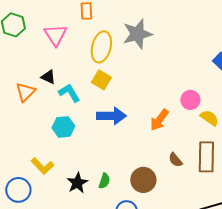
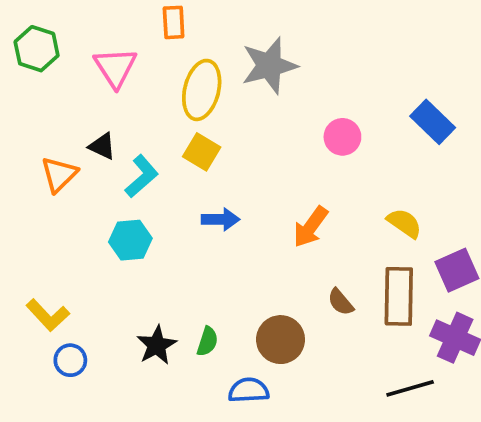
cyan L-shape: (69, 93) -> (142, 176), turned 80
pink circle: (190, 100) -> (342, 137), moved
blue arrow: (111, 116) -> (220, 219), size x0.7
yellow L-shape: (42, 166) -> (48, 315), moved
blue circle: (18, 190) -> (70, 360), moved, size x0.7

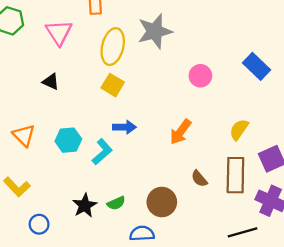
orange triangle: (59, 174) -> (24, 135), moved, turned -30
cyan L-shape: (142, 176) -> (102, 152), moved
yellow semicircle: (404, 223) -> (239, 130), turned -90
green semicircle: (207, 341) -> (116, 203), turned 48
blue circle: (70, 360) -> (39, 224), moved

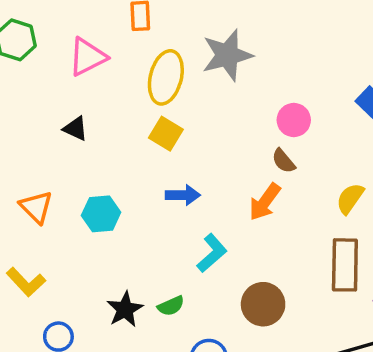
pink triangle: (59, 32) -> (87, 57), turned 36
cyan L-shape: (102, 152) -> (212, 253), moved
brown semicircle: (199, 179) -> (284, 161), moved
brown circle: (162, 202) -> (263, 304), moved

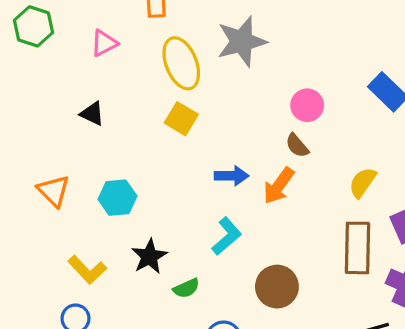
pink triangle: (87, 57) -> (104, 43), size x0.7
yellow ellipse: (166, 77) -> (181, 63), turned -36
blue arrow: (183, 195) -> (232, 176), moved
yellow L-shape: (26, 282) -> (87, 270), moved
black star: (125, 309) -> (149, 256), moved

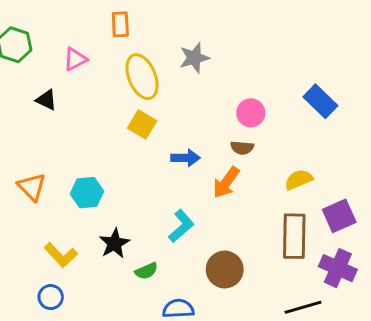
gray star: (242, 41) -> (194, 58), size x0.7
black triangle: (92, 114) -> (46, 100), moved
brown semicircle: (297, 146) -> (242, 148), turned -45
blue arrow: (232, 176) -> (186, 158), moved
yellow semicircle: (363, 182) -> (299, 180), turned 32

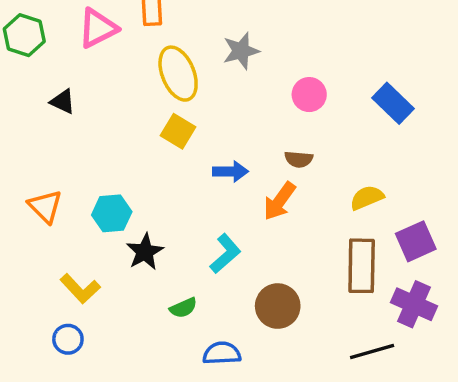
pink triangle: (75, 59) -> (98, 28), moved, size x1.4
pink circle: (251, 113) -> (309, 95), moved
black star: (114, 243) -> (145, 252), moved

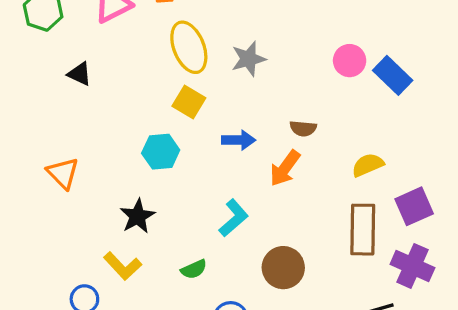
gray star: (241, 51) -> (248, 59), moved
pink circle: (309, 95) -> (350, 61), moved
cyan hexagon: (112, 213) -> (161, 152), moved
black star: (145, 252) -> (137, 216), moved
yellow L-shape: (80, 289) -> (123, 266), moved

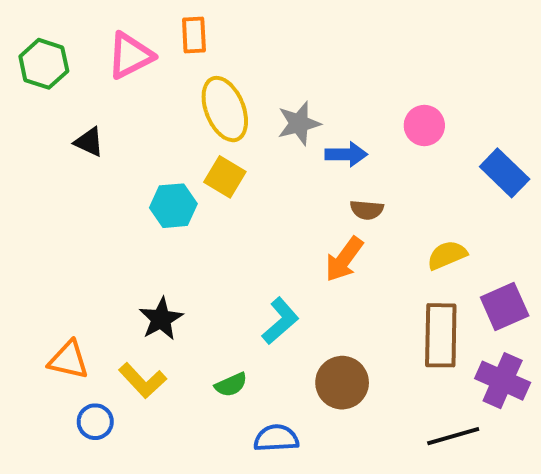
blue rectangle: (393, 75) -> (505, 173), moved
blue arrow: (239, 140) -> (346, 154), moved
cyan hexagon: (161, 152) -> (173, 206), moved
orange triangle: (63, 173) -> (68, 360), moved, turned -32

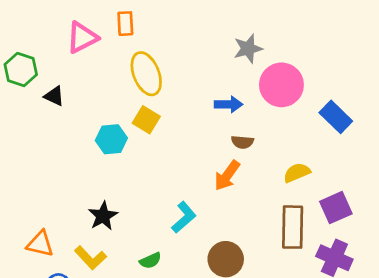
green hexagon: (44, 64) -> (21, 70), moved
gray star: (299, 123) -> (248, 49), moved
pink circle: (424, 125) -> (281, 85), size x1.6

